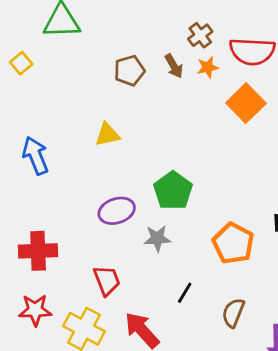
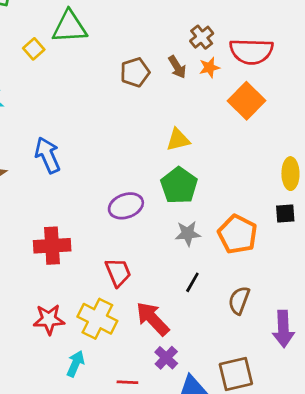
yellow square: (21, 63) -> (34, 49), moved
yellow triangle: (107, 135) -> (178, 140), moved
gray star: (157, 238) -> (188, 233), moved
red star: (35, 310) -> (49, 319), moved

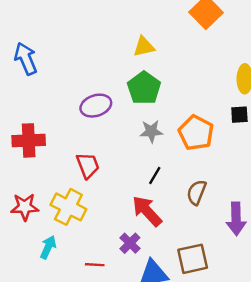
red arrow: (153, 319) -> (147, 211), moved

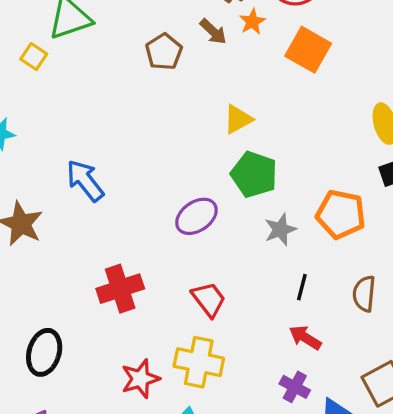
red arrow: (147, 211) -> (305, 338), size x0.7

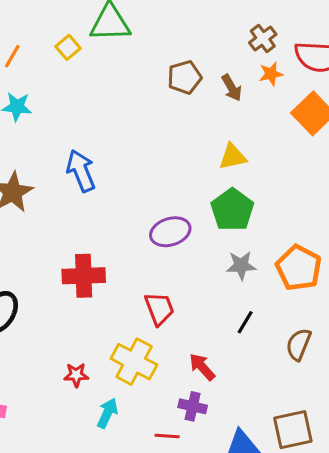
brown arrow: (213, 32) -> (232, 88), moved
red arrow: (305, 338) -> (202, 367), moved
red star: (140, 379) -> (76, 375), moved, size x0.7
purple cross: (295, 387) -> (193, 406), moved, turned -32

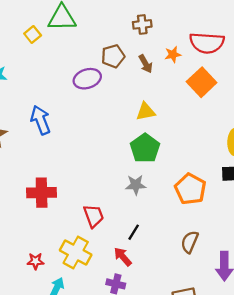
brown cross: (263, 38) -> (142, 24), moved, turned 30
purple ellipse: (170, 232) -> (87, 79), moved
gray star: (241, 265) -> (136, 185), moved
black line: (245, 322) -> (134, 232), moved

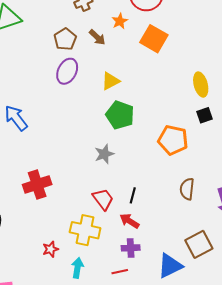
purple ellipse: (87, 79) -> (67, 71), moved, turned -30
gray star: (136, 185) -> (104, 154), moved
red trapezoid: (94, 216) -> (103, 199), moved

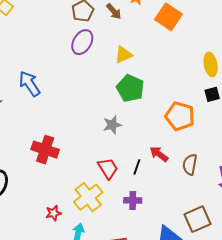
red cross: (37, 185) -> (45, 150), turned 32
red arrow: (129, 221) -> (159, 154), moved
yellow cross: (85, 230) -> (88, 197), turned 36
purple cross: (131, 248) -> (133, 200), moved

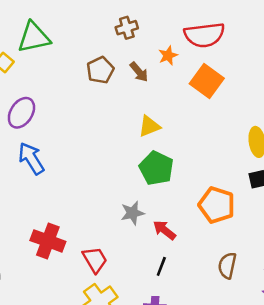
purple ellipse: (82, 42) -> (21, 113), moved
red arrow: (159, 154) -> (164, 230), moved
red trapezoid: (108, 168) -> (95, 260), moved

